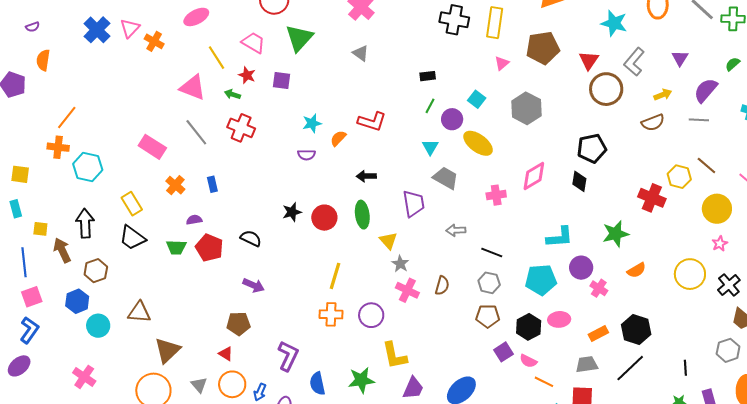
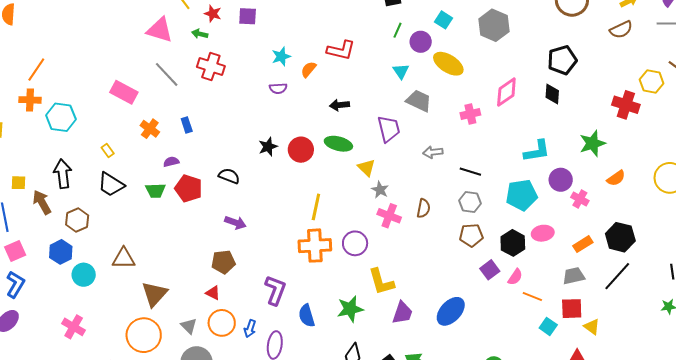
yellow rectangle: (132, 204) -> (108, 150), size x0.6
green ellipse: (362, 215) -> (338, 144), turned -64
orange cross: (331, 314) -> (315, 246), size x1.4
pink semicircle: (528, 361) -> (515, 277), turned -78

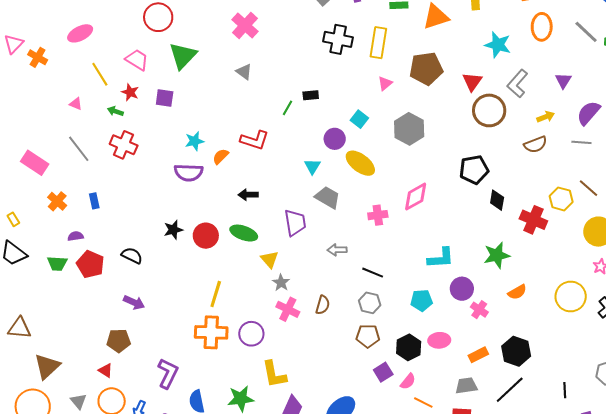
pink triangle: (160, 30) -> (76, 104), size x0.5
green line: (398, 30) -> (287, 108), moved
purple semicircle: (278, 88) -> (189, 173), size x1.6
black diamond: (552, 94) -> (497, 200), moved
cyan pentagon: (522, 195) -> (422, 300), size x0.7

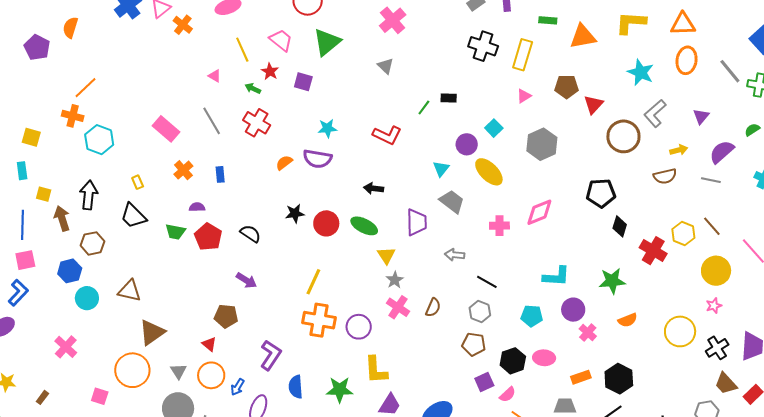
brown pentagon: (426, 69) -> (567, 87), size x0.7
red triangle: (472, 82) -> (593, 104), moved
orange semicircle: (221, 156) -> (284, 163), moved
yellow line: (216, 294) -> (313, 282), moved

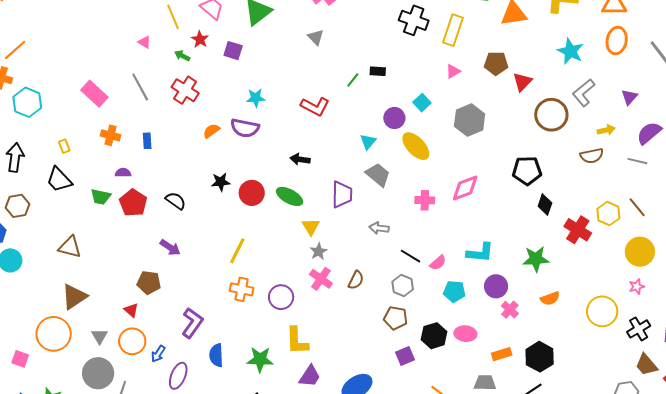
orange cross: (183, 170) -> (111, 135), turned -36
brown triangle: (129, 291) -> (70, 247), moved
orange cross: (319, 320) -> (242, 289), size x0.7
pink semicircle: (508, 394) -> (438, 263), moved

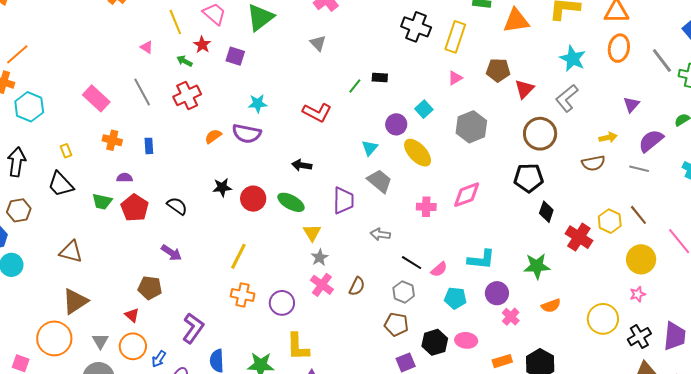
red cross: (185, 90) -> (187, 95), turned 32
gray L-shape: (584, 93) -> (567, 98), moved
brown circle: (551, 115) -> (540, 134), moved

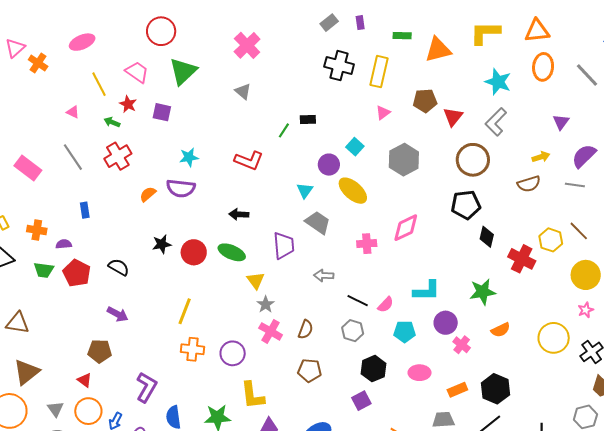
orange cross: (112, 140) -> (37, 230), moved
brown pentagon: (396, 324) -> (310, 370), moved
black hexagon: (435, 342) -> (374, 369), moved

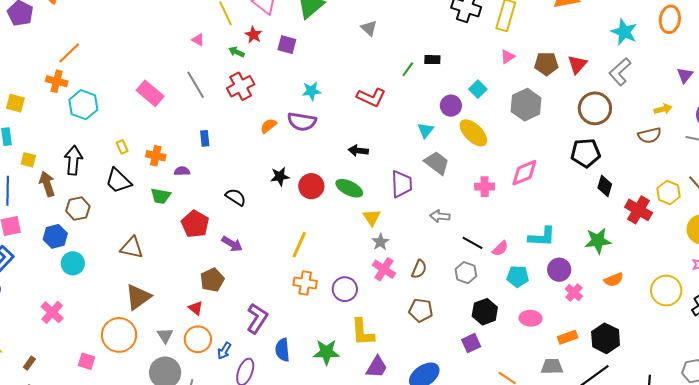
brown pentagon: (425, 101) -> (546, 64), moved
red pentagon: (77, 273) -> (195, 224), moved
brown pentagon: (100, 351) -> (212, 280), turned -30

